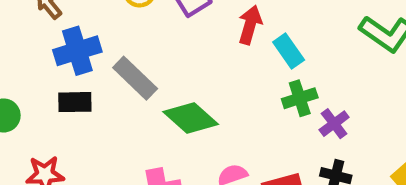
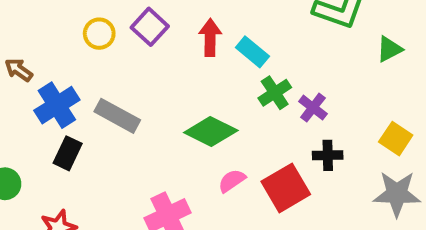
black rectangle: (75, 102) -> (68, 153), turned -48
green diamond: (191, 118) -> (211, 132), moved

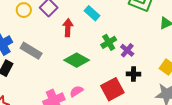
red arrow: (210, 37) -> (68, 28), moved
cyan rectangle: (252, 52) -> (92, 13), moved
pink semicircle: (232, 181) -> (76, 91), moved

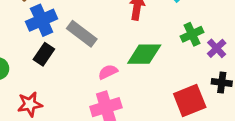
green diamond: (77, 60) -> (144, 54), turned -35
pink semicircle: (76, 91) -> (108, 72), moved

